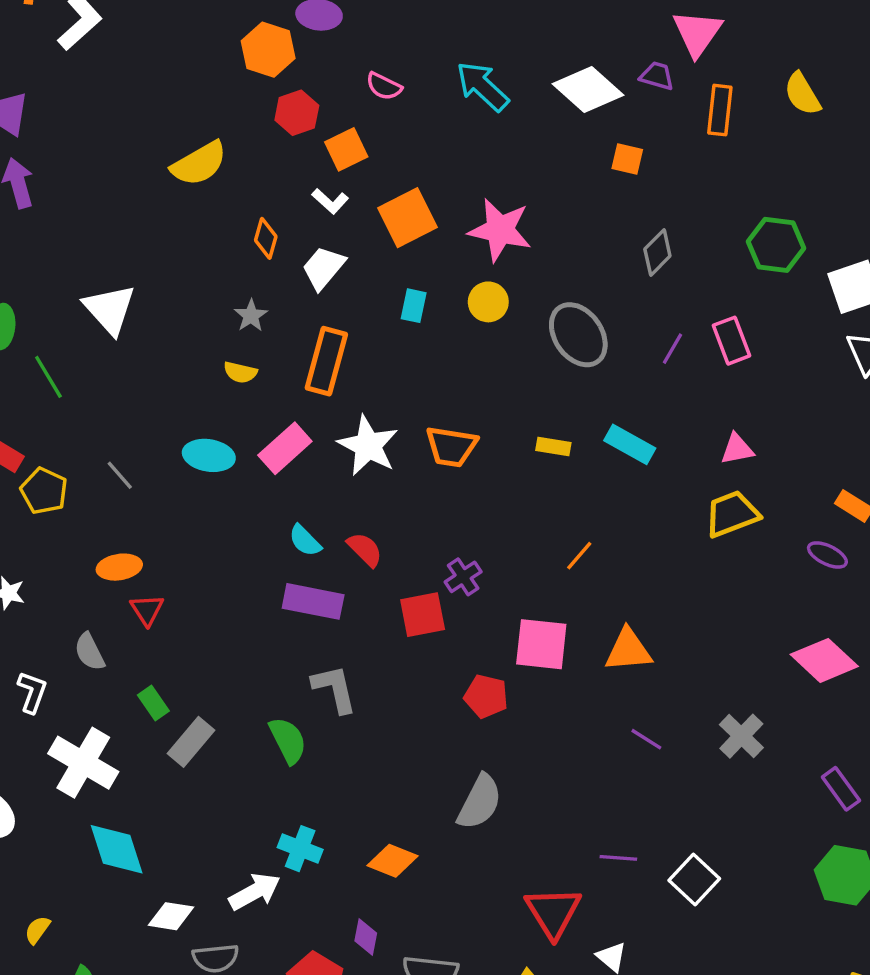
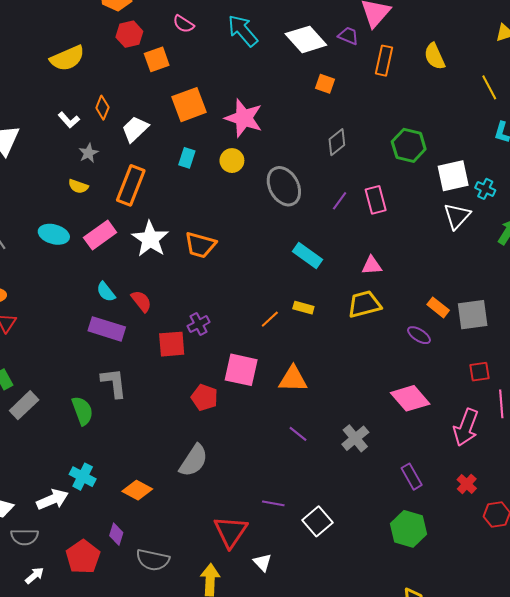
white L-shape: (330, 201) -> (69, 120), moved
yellow rectangle: (553, 446) -> (303, 308), moved

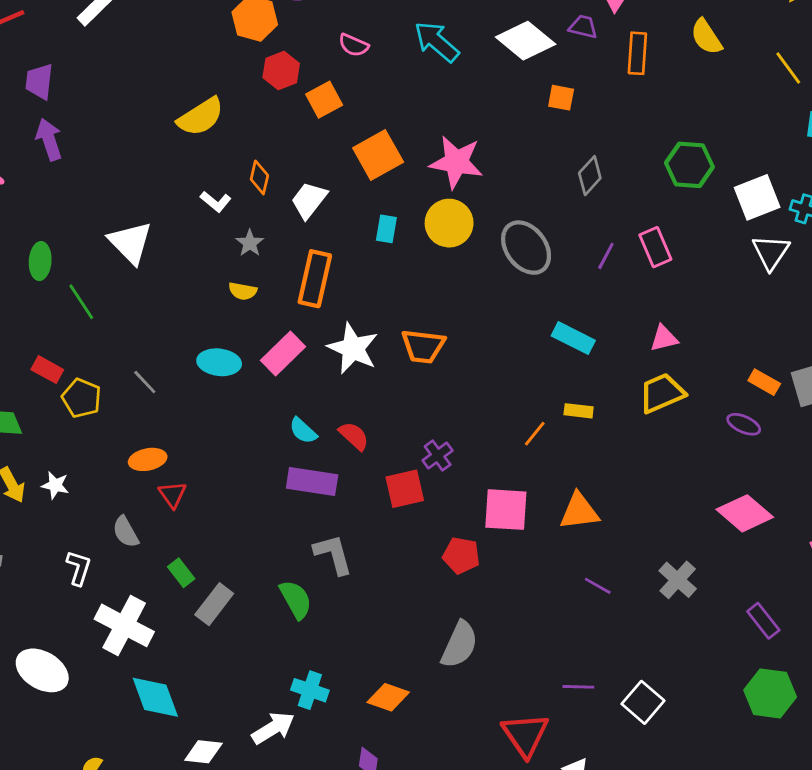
yellow circle: (232, 161) -> (449, 223), size x1.4

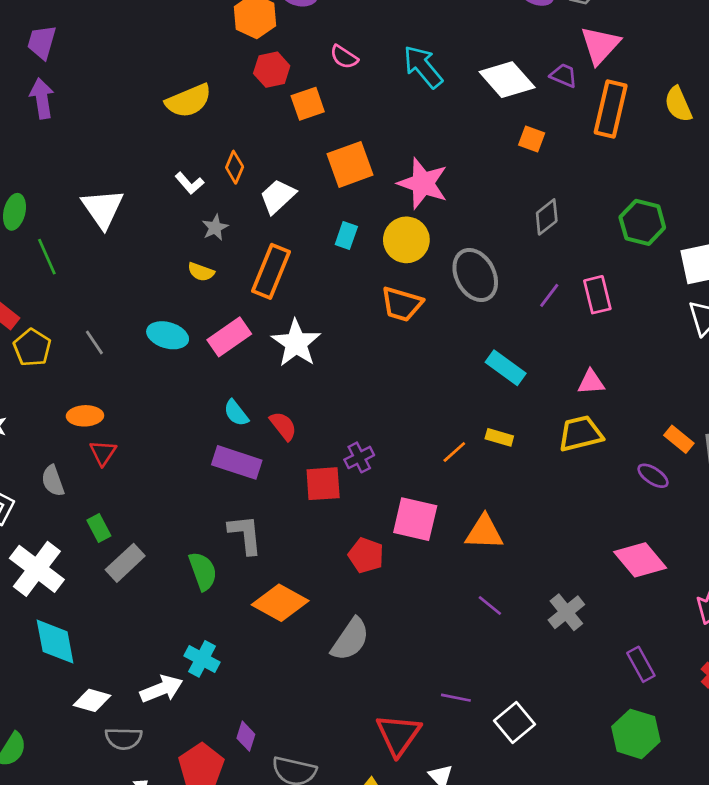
orange rectangle: (637, 53) -> (611, 109), size x1.4
orange trapezoid: (423, 346) -> (402, 304), moved
orange diamond: (388, 697) -> (280, 603), moved, size x1.4

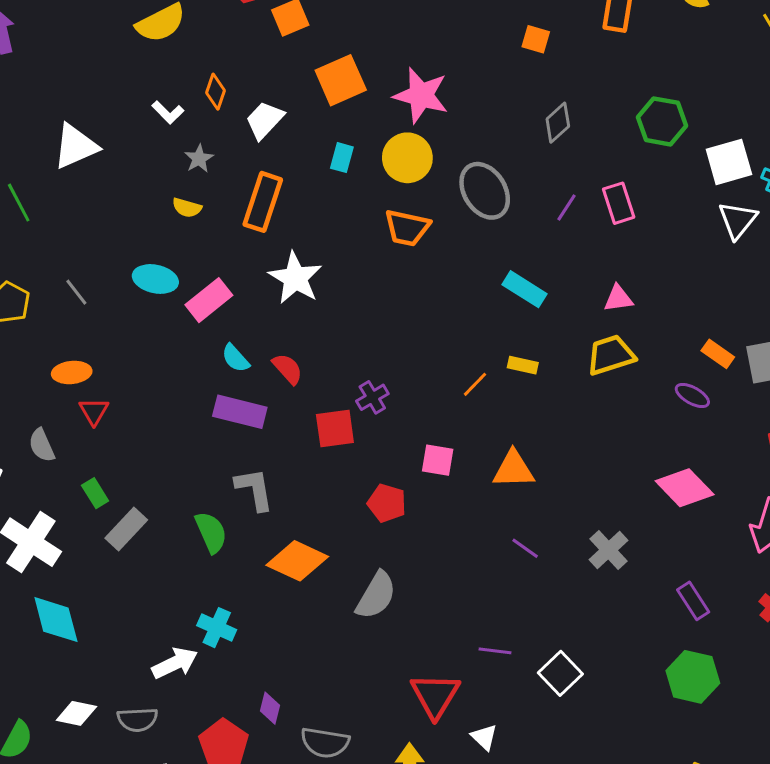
white triangle: (103, 208) -> (75, 146), turned 45
pink rectangle: (229, 337) -> (209, 300), moved
pink square: (415, 519) -> (438, 460), size x0.7
white diamond: (92, 700) -> (76, 713), moved

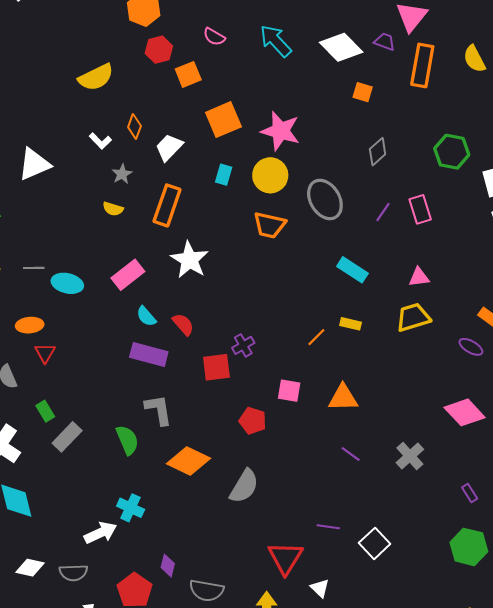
cyan ellipse: (155, 279) -> (67, 283), moved
gray line: (76, 292) -> (34, 268), turned -54
purple rectangle: (693, 601) -> (470, 493), size x0.7

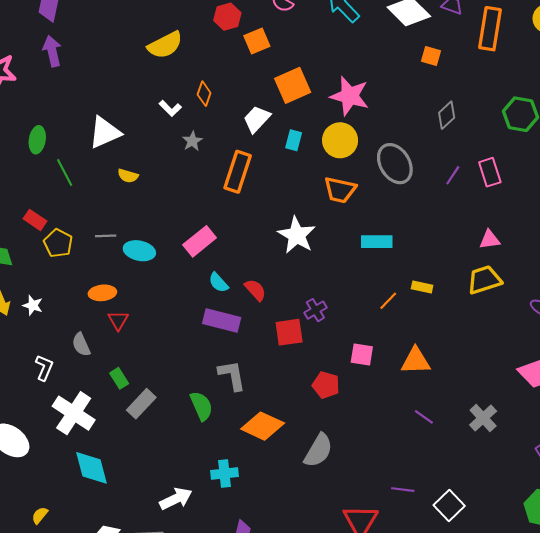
white trapezoid: (169, 147) -> (257, 119), moved
yellow semicircle: (113, 209) -> (128, 176), moved
white star: (189, 260) -> (297, 235), moved
cyan rectangle: (352, 270) -> (377, 242), moved, turned -32
cyan cross: (131, 508) -> (224, 473), moved, turned -30

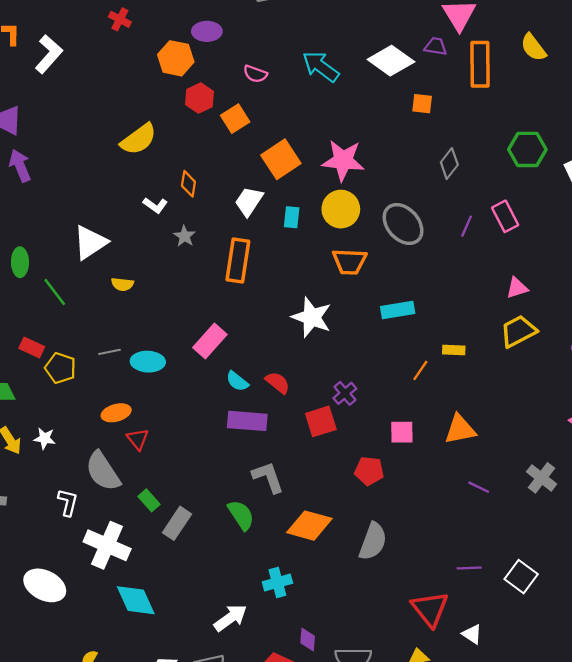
gray semicircle: (81, 345) -> (103, 471), size x1.6

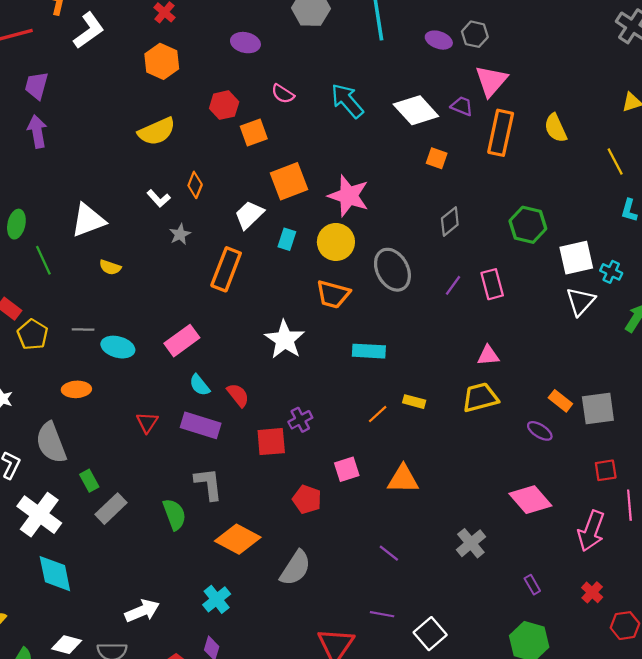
orange hexagon: (176, 58) -> (162, 61), moved
pink square: (402, 432) -> (347, 469), turned -30
red triangle: (138, 439) -> (147, 422), moved
purple line: (479, 487) -> (389, 553), moved
cyan cross: (277, 583) -> (217, 599), moved, turned -36

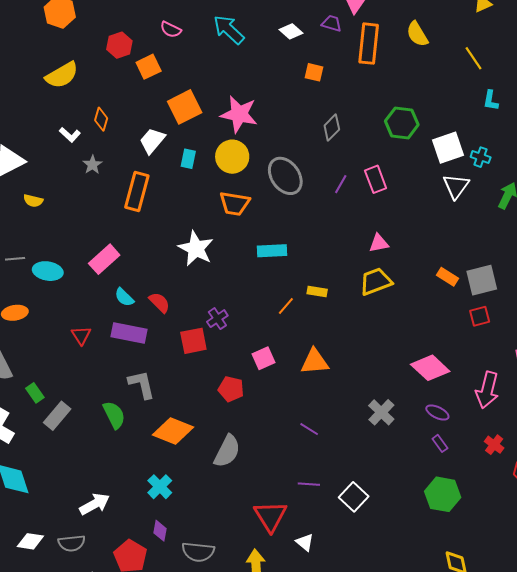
white diamond: (416, 110) -> (291, 31), size x0.6
purple ellipse: (540, 431) -> (437, 413), moved
red square: (606, 470) -> (480, 316), moved

